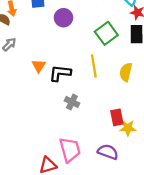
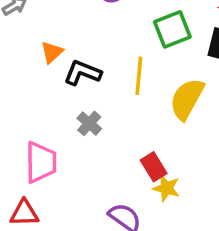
yellow semicircle: (126, 72) -> (187, 99), size x1.4
red rectangle: (117, 117) -> (154, 167), turned -35
pink trapezoid: (70, 150) -> (41, 162), moved

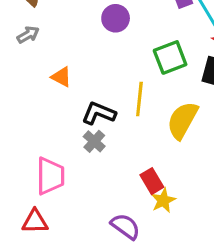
orange triangle: (52, 52) -> (61, 77), turned -50
black L-shape: (83, 73) -> (99, 113), moved
yellow star: (166, 188) -> (163, 200), turned 30

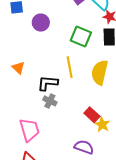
green square: (170, 57) -> (81, 37), turned -30
orange triangle: (61, 77) -> (18, 68), turned 32

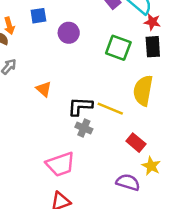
yellow line: (70, 67) -> (110, 109), moved, turned -55
yellow star: (102, 125) -> (151, 166), moved
pink trapezoid: (29, 130) -> (60, 164), turned 90

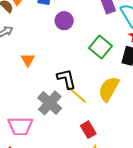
black L-shape: (80, 106) -> (66, 79), moved, turned 55
gray cross: (84, 128) -> (50, 103), size x1.6

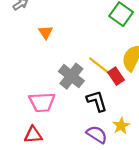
black L-shape: (66, 79) -> (97, 101), moved
red rectangle: (88, 130) -> (116, 76), moved

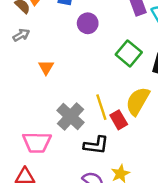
yellow line: (99, 65) -> (101, 107), turned 30
black L-shape: (97, 101) -> (96, 145), turned 110

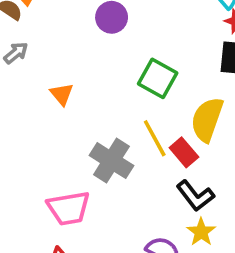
green square: (129, 53) -> (158, 78), moved
black L-shape: (96, 145) -> (195, 196), moved, turned 55

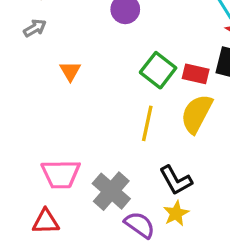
yellow line: (155, 138) -> (147, 123), turned 32
red rectangle: (184, 152) -> (196, 74), moved, turned -45
gray cross: (111, 161) -> (111, 191), moved

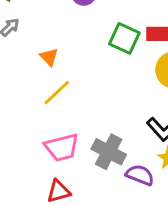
yellow line: (147, 123) -> (57, 93), moved, turned 48

